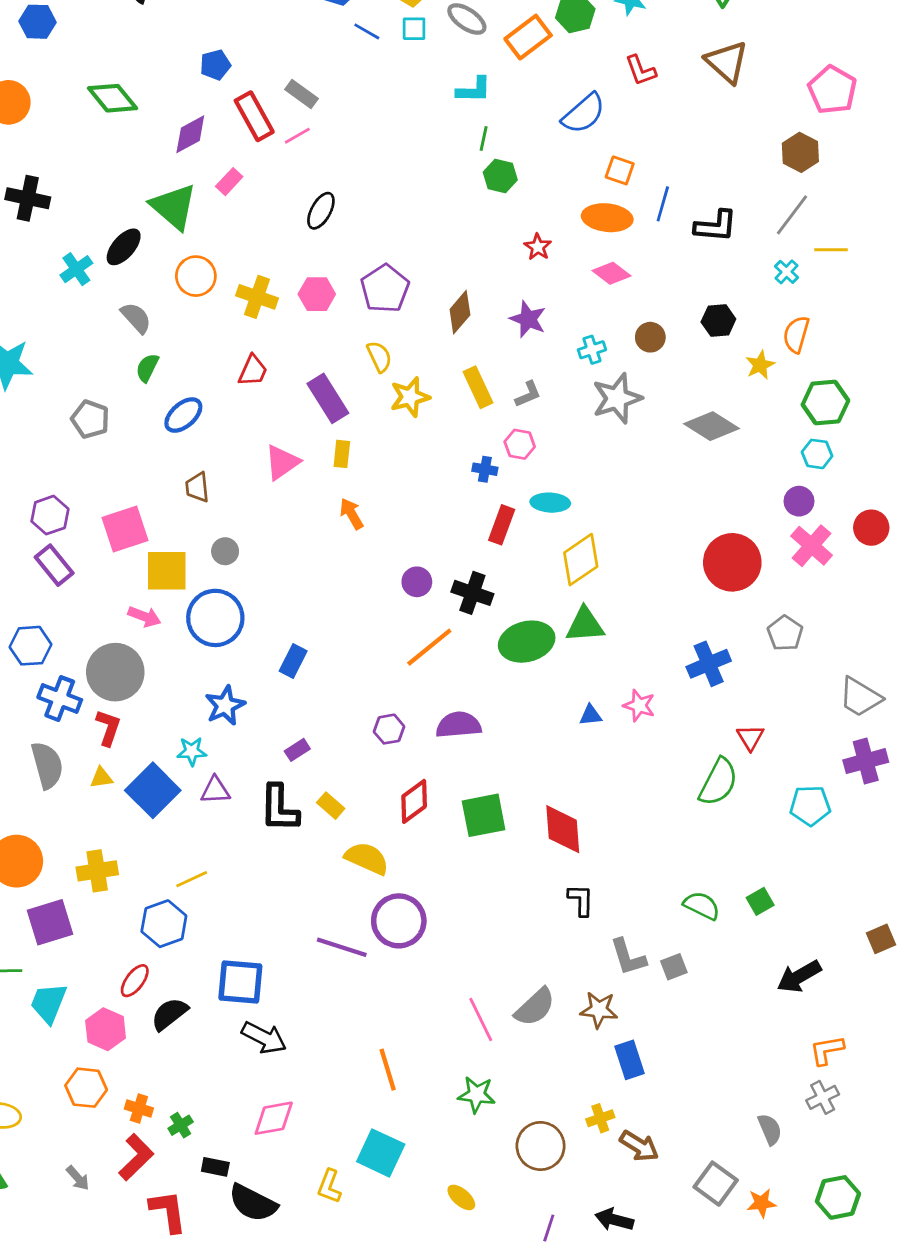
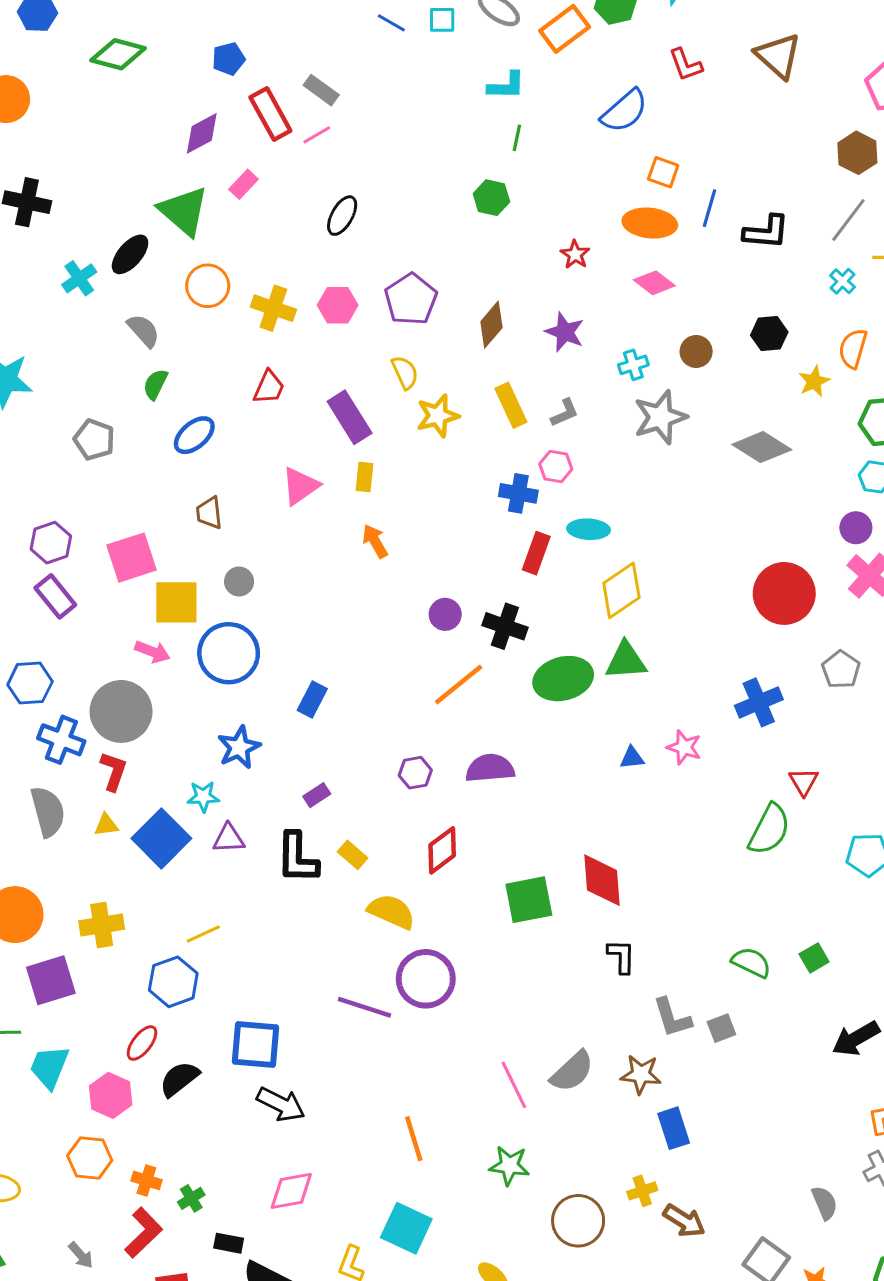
green diamond: (112, 98) -> (118, 54), moved, turned -36
green hexagon: (500, 176) -> (491, 198), moved
blue cross: (485, 469) -> (518, 493), size x1.4
green square: (484, 815) -> (529, 900), moved

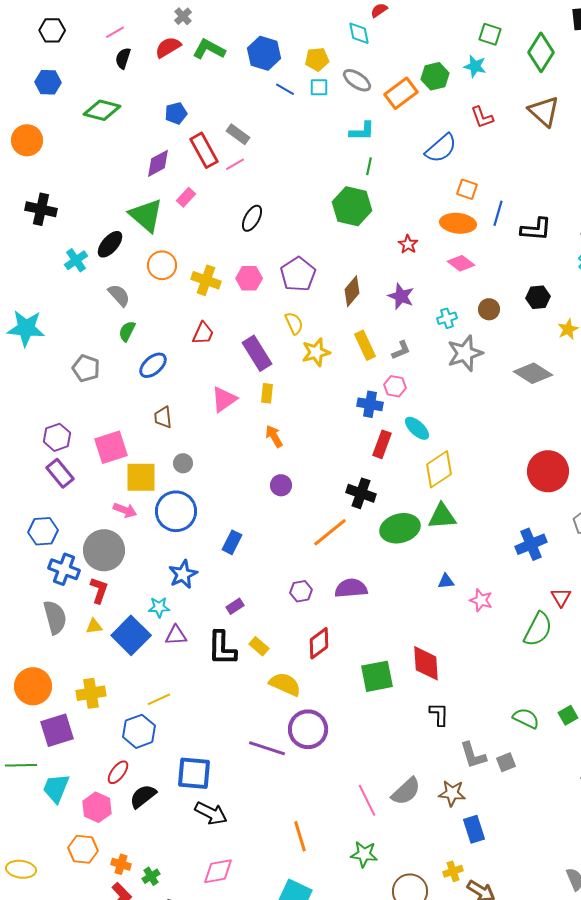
green hexagon: (491, 198) -> (352, 206), size x1.6
cyan ellipse: (589, 529) -> (417, 428), turned 40
purple circle: (445, 614) -> (281, 485), moved
pink star: (684, 747) -> (481, 600), moved

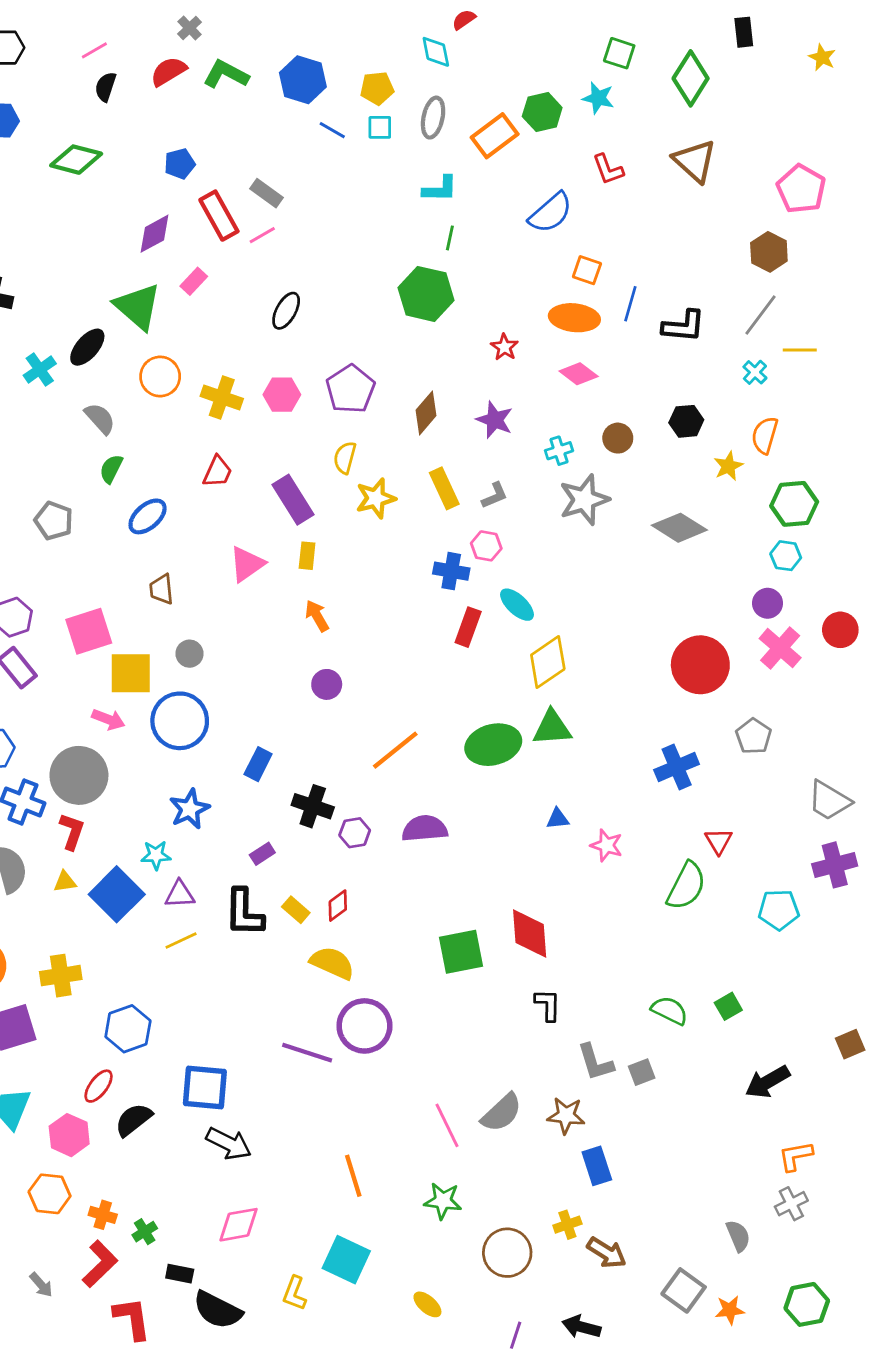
gray ellipse: (357, 80) -> (433, 118), turned 68
yellow semicircle: (294, 323) -> (345, 458), turned -140
black cross: (361, 493) -> (313, 806), moved
red diamond: (319, 643) -> (338, 906), moved, size x0.7
yellow line: (159, 699) -> (181, 941), moved

